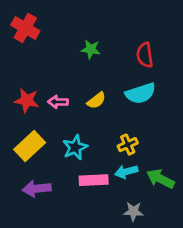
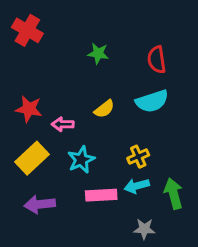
pink arrow: (58, 102) -> (63, 124), moved
green arrow: (160, 179) -> (174, 194), turned 48

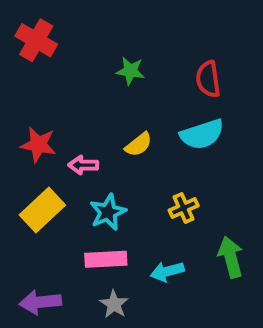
cyan arrow: (137, 186) -> (167, 271), moved
pink rectangle: (101, 195) -> (106, 259), moved
purple arrow: (40, 204) -> (40, 302), moved
gray star: (144, 229) -> (114, 304), moved, turned 30

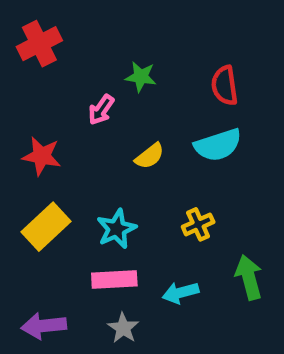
red cross: (36, 40) -> (39, 44), turned 33
pink arrow: (83, 165) -> (101, 110), moved, turned -56

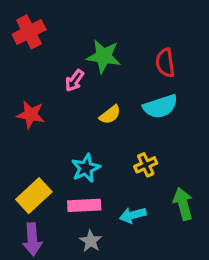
green star: (141, 77) -> (104, 56), size x1.5
yellow rectangle: (46, 227) -> (34, 196), moved
purple arrow: (44, 326) -> (32, 239), turned -88

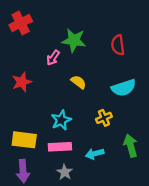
cyan semicircle: (160, 106) -> (124, 88), moved
red star: (31, 115) -> (22, 82), turned -30
yellow semicircle: (110, 115) -> (78, 82), turned -105
yellow rectangle: (34, 196) -> (24, 140), turned 50

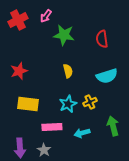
pink arrow: (53, 58) -> (46, 16), moved
yellow semicircle: (78, 82) -> (68, 71), turned 40
cyan star: (61, 120) -> (68, 104), moved
yellow rectangle: (24, 140) -> (28, 104), moved
gray star: (65, 172) -> (44, 150), moved

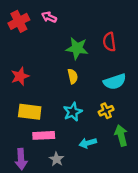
pink arrow: (46, 16) -> (49, 17), turned 80
green star: (64, 35) -> (77, 48), moved
yellow cross: (90, 102) -> (106, 111), moved
pink rectangle: (52, 127) -> (44, 135), moved
gray star: (44, 150) -> (57, 159), moved

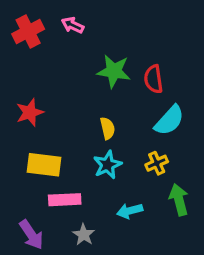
red semicircle: (109, 42) -> (153, 79), moved
yellow semicircle: (73, 76) -> (107, 128), moved
cyan semicircle: (115, 82) -> (169, 120), turned -30
purple arrow: (21, 159) -> (31, 235), turned -30

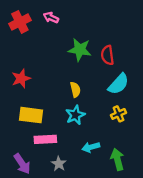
yellow cross: (157, 163) -> (119, 114), moved
green arrow: (179, 200) -> (117, 159), moved

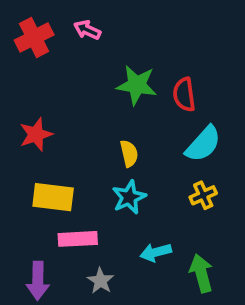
purple arrow: (22, 164) -> (38, 281), turned 35

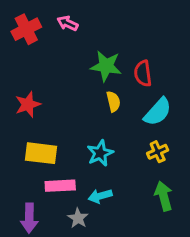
yellow semicircle: (129, 153) -> (113, 102), moved
cyan arrow: (156, 252) -> (100, 196), moved
green arrow: (201, 273) -> (164, 196), moved

